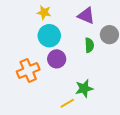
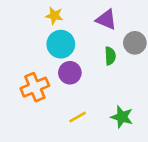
green star: (84, 88) -> (122, 117), moved, turned 30
yellow line: (67, 103) -> (78, 117), moved

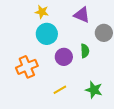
green semicircle: (110, 56) -> (85, 51), moved
purple circle: (70, 73) -> (64, 57), moved

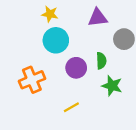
purple triangle: (82, 15) -> (98, 18), turned -30
green star: (94, 90) -> (112, 86), moved

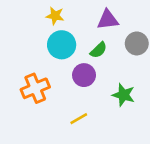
green semicircle: (101, 61) -> (98, 50), moved, turned 49

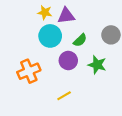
purple triangle: (108, 20) -> (66, 16), moved
green star: (124, 95) -> (97, 65), moved

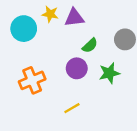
cyan circle: (50, 36) -> (24, 29), moved
green star: (97, 65) -> (109, 73), turned -30

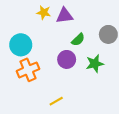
cyan circle: (24, 29) -> (21, 45), moved
yellow line: (72, 108) -> (56, 101), moved

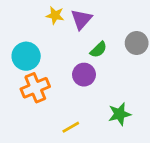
purple triangle: (65, 16) -> (81, 19), turned -42
green star: (95, 64) -> (120, 114), moved

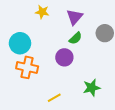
purple triangle: (81, 19) -> (74, 17), moved
orange cross: (35, 88) -> (27, 67), turned 35

